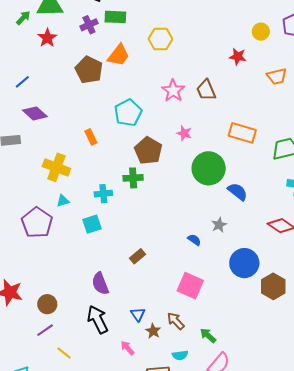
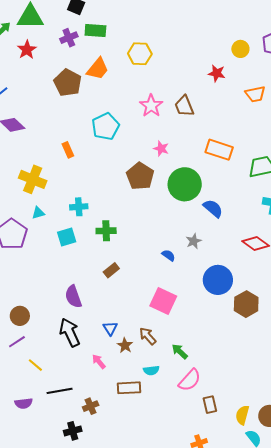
brown pentagon: (148, 151) -> (140, 176), moved
green cross: (133, 178) -> (106, 231), moved

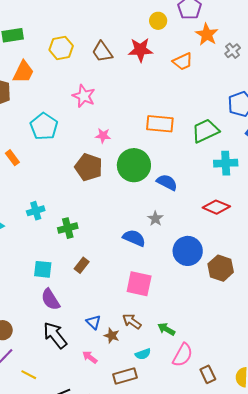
red star: (217, 73) -> (140, 50), size x1.4
brown trapezoid: (184, 106) -> (102, 52), moved
cyan square: (67, 237) -> (43, 269), moved, turned 36
blue semicircle: (169, 255) -> (134, 238), size x1.6

